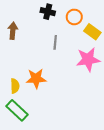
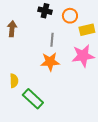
yellow rectangle: (92, 32) -> (87, 30), turned -49
orange star: (36, 79) -> (50, 62), moved
green rectangle: (17, 110) -> (33, 99), moved

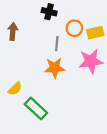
orange circle: (70, 16) -> (74, 28), moved
yellow semicircle: (14, 81) -> (15, 89), turned 48

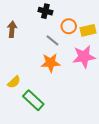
gray line: (57, 44) -> (53, 40), turned -56

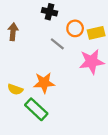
orange star: (51, 63) -> (44, 83), moved
yellow semicircle: (14, 82) -> (15, 89), turned 64

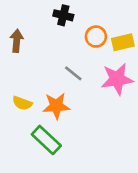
gray line: (57, 44) -> (73, 73), moved
yellow semicircle: (15, 89) -> (22, 103), moved

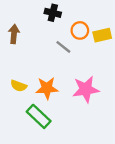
gray line: (73, 73) -> (63, 47), moved
pink star: (117, 79) -> (86, 89), moved

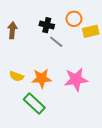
black cross: (53, 13) -> (47, 25), moved
orange circle: (80, 30) -> (74, 19), moved

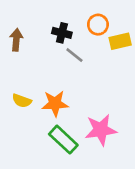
pink star: (76, 79) -> (101, 130), moved
green rectangle: (34, 103) -> (63, 140), moved

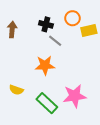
yellow semicircle: (22, 101) -> (16, 90), moved
orange star: (55, 104) -> (45, 65), moved

